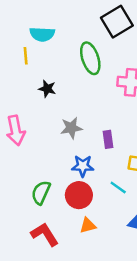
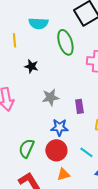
cyan semicircle: (42, 34) -> (38, 23), moved
cyan line: (118, 187) -> (86, 152), moved

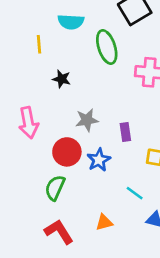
blue star: (59, 127) -> (99, 160), turned -30
red circle: (56, 150) -> (67, 152), moved

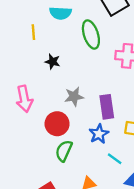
purple rectangle: (125, 132) -> (107, 107), size x1.5
blue star: (99, 160) -> (99, 134), moved
green semicircle: (55, 188) -> (64, 151), moved

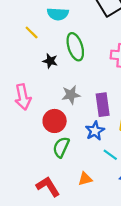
yellow line: (33, 32) -> (32, 33), turned -40
green ellipse: (91, 34) -> (75, 47), moved

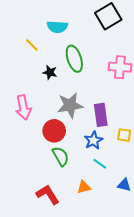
gray star: (71, 95) -> (70, 105), size x1.4
green semicircle: (61, 147) -> (61, 156), turned 126
cyan line: (110, 155) -> (100, 164), moved

